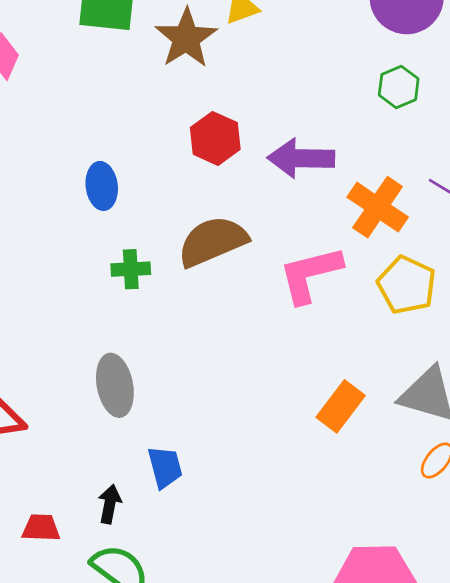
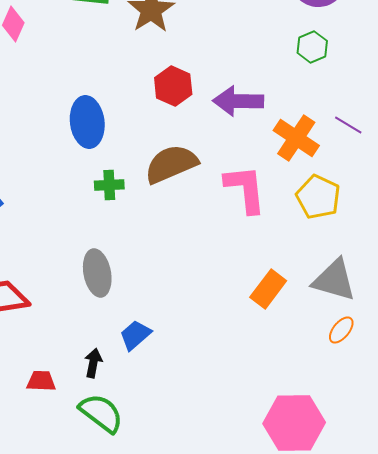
blue ellipse: (102, 186) -> (87, 122), size x1.4
pink L-shape: (310, 274) -> (245, 189), turned 98
blue trapezoid: (165, 467) -> (135, 335), turned -116

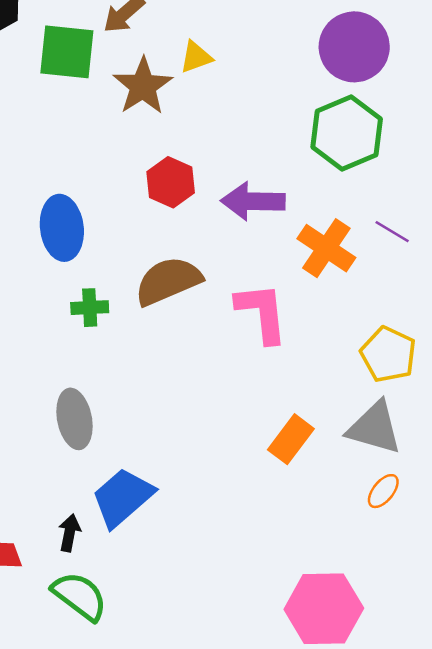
green hexagon: (312, 47) -> (347, 133), size x1.8
yellow pentagon: (318, 197) -> (388, 354), moved
blue trapezoid: (135, 335) -> (123, 497), size x1.6

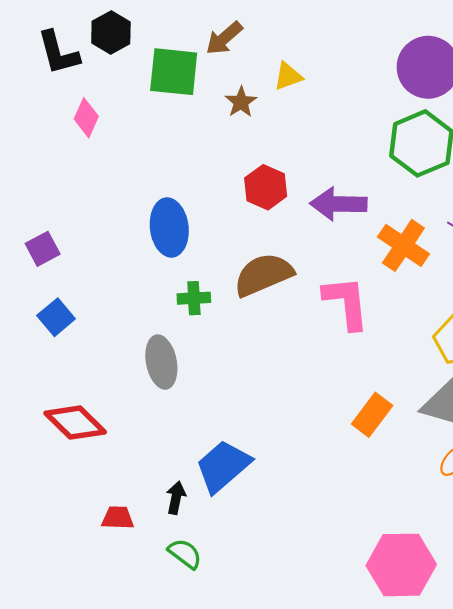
brown star: (143, 86) -> (241, 102), size x0.6
gray ellipse: (75, 419) -> (161, 362), moved
green semicircle: (80, 596) -> (185, 554), size x0.7

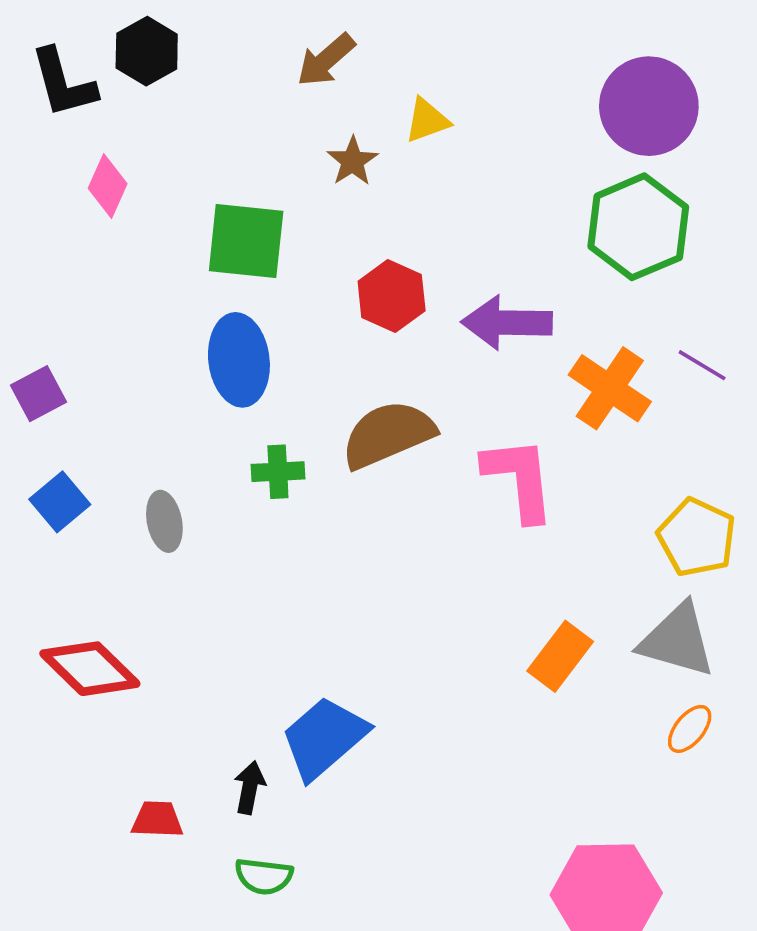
green square: (174, 72) -> (246, 241), moved
gray ellipse: (161, 362) -> (164, 521), moved, size x0.7
green semicircle: (185, 554) -> (264, 876), turned 150

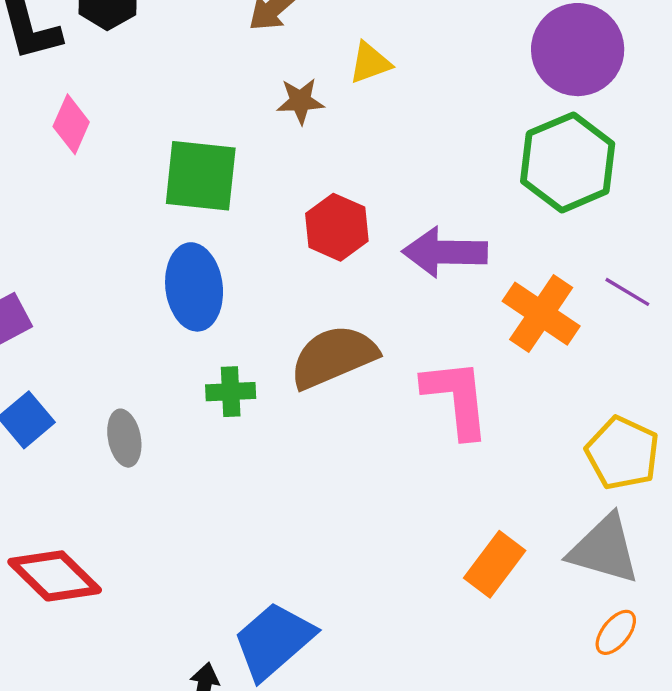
brown star: (353, 161) -> (300, 101), turned 30

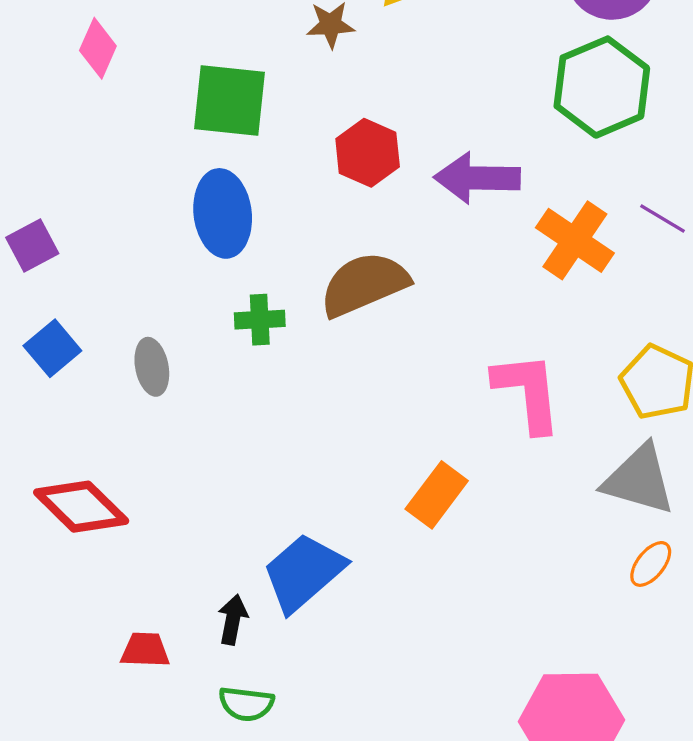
pink L-shape: (456, 398) -> (528, 392), moved
orange rectangle: (495, 564) -> (437, 495), moved

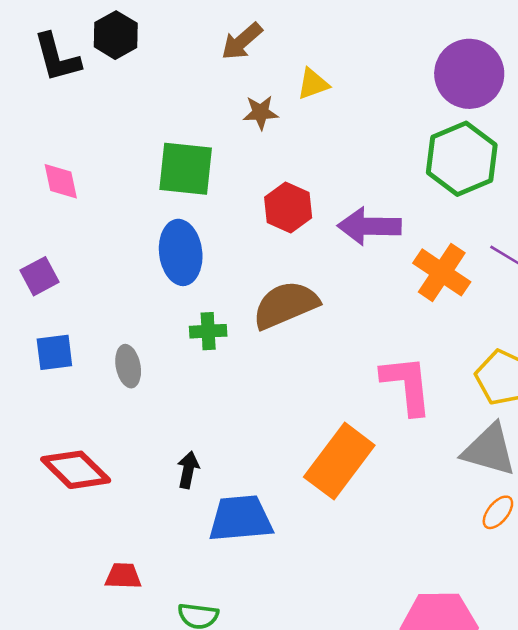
pink diamond: (98, 48) -> (61, 181), moved, turned -36
blue square: (52, 348) -> (54, 352), turned 33
orange rectangle: (437, 495) -> (339, 461), size x1.5
blue trapezoid: (304, 572) -> (241, 519), turned 36
black arrow: (233, 620) -> (188, 470), moved

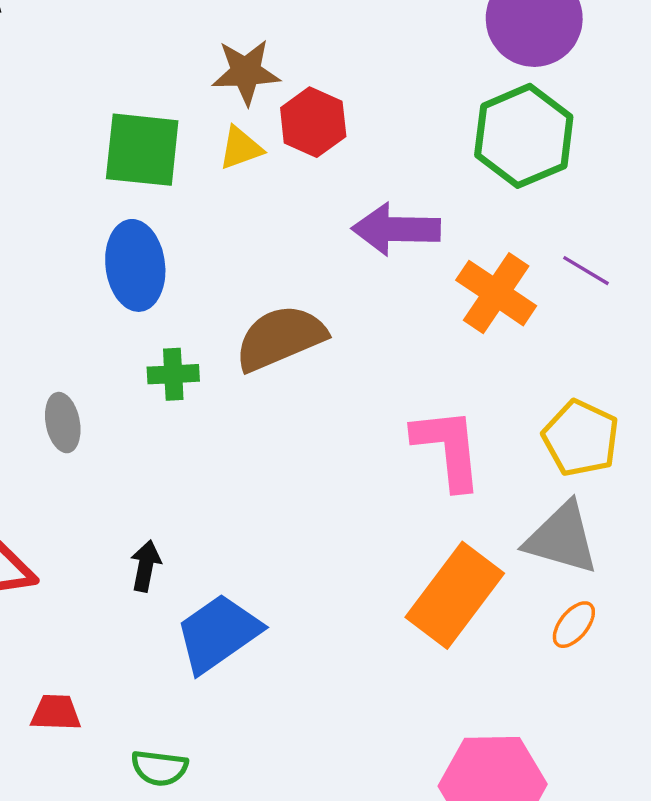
yellow triangle: (313, 84) -> (241, 148), moved
brown star: (261, 113) -> (246, 72), size x1.4
red hexagon: (288, 207) -> (313, 122), moved
orange rectangle: (339, 461) -> (455, 595), moved
blue trapezoid: (241, 519) -> (218, 633), turned -30

